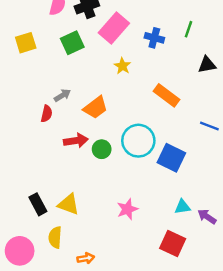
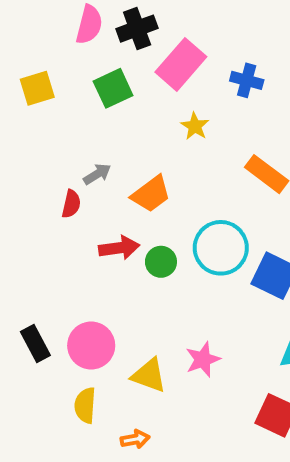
black rectangle: (38, 204) -> (35, 344), moved
yellow triangle: (69, 204) -> (149, 375), moved
pink circle: (20, 251) -> (91, 346), moved

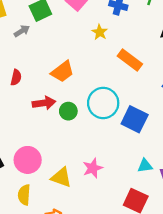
yellow star: (195, 126) -> (100, 32), moved
gray arrow: (97, 174) -> (22, 31), moved

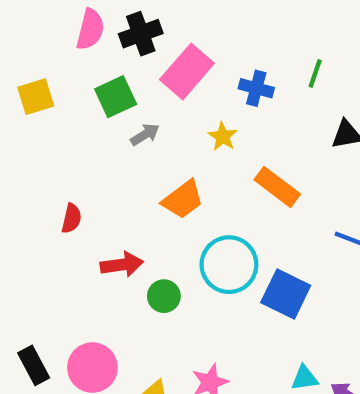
gray arrow: (22, 31) -> (145, 134), moved
orange trapezoid: (62, 72) -> (183, 200), moved
green circle: (68, 111) -> (164, 296), moved

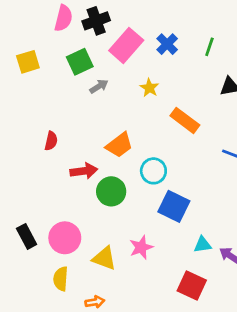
blue cross: (256, 88) -> (167, 44), moved, turned 30
orange trapezoid: (183, 200) -> (119, 145), moved
cyan circle: (229, 265) -> (153, 171), size x0.7
blue square: (286, 294) -> (174, 206), moved
green circle: (164, 296) -> (111, 191), size x1.4

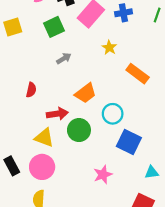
blue cross: (167, 44) -> (123, 13), turned 35
gray arrow: (99, 86) -> (64, 58), moved
yellow triangle: (104, 258) -> (44, 138), moved

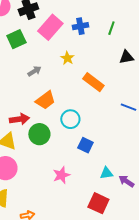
gray arrow: (64, 58) -> (34, 71), moved
blue square: (129, 142) -> (85, 145), size x0.7

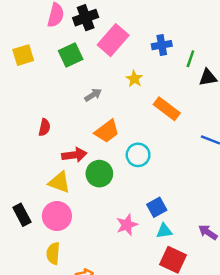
blue cross: (80, 26) -> (162, 45), moved
green line: (111, 28) -> (190, 59), moved
blue square: (85, 145) -> (157, 207), moved, turned 35
cyan triangle: (106, 173) -> (164, 231), moved

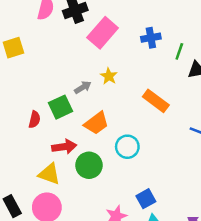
green square: (71, 55) -> (60, 107), moved
yellow star: (134, 79) -> (109, 76), moved

